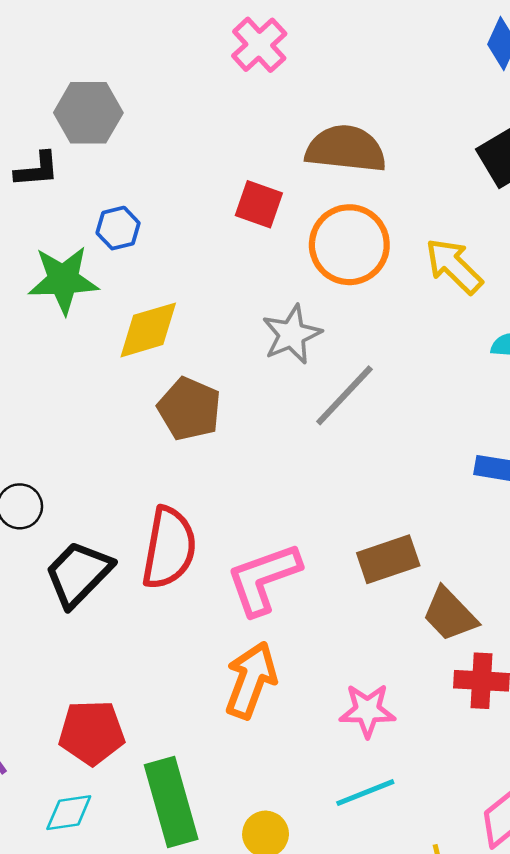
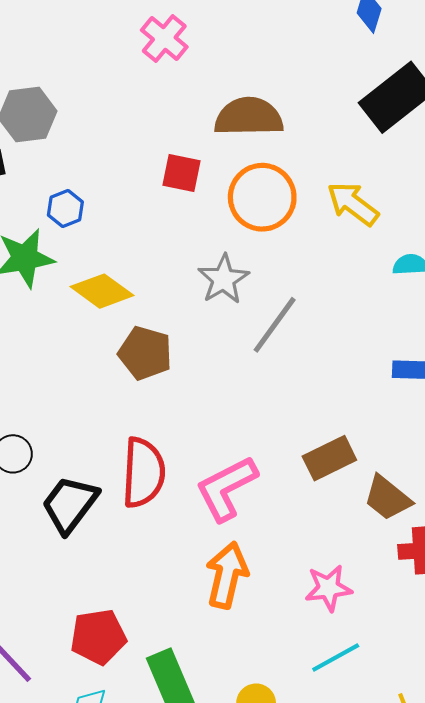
yellow diamond: (148, 330) -> (102, 291), turned 60

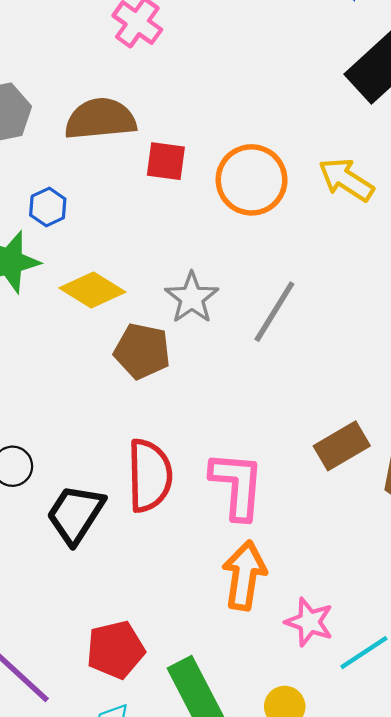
brown semicircle: (249, 117) -> (100, 119), moved
gray star: (223, 279) -> (192, 298), moved
pink L-shape: (226, 488) -> (237, 485), turned 126
pink star: (328, 588) -> (309, 622), moved, turned 30

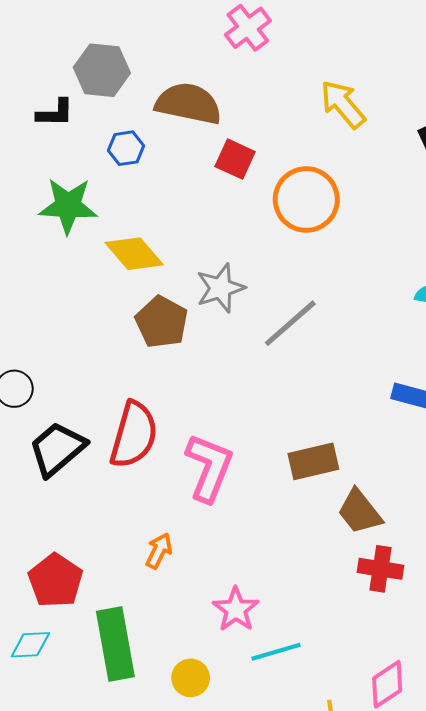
yellow arrow: (346, 180) -> (343, 104), moved
blue hexagon: (48, 207) -> (126, 148), moved
orange arrow: (244, 575) -> (159, 551), moved, size x0.6
red pentagon: (116, 650) -> (56, 581), turned 30

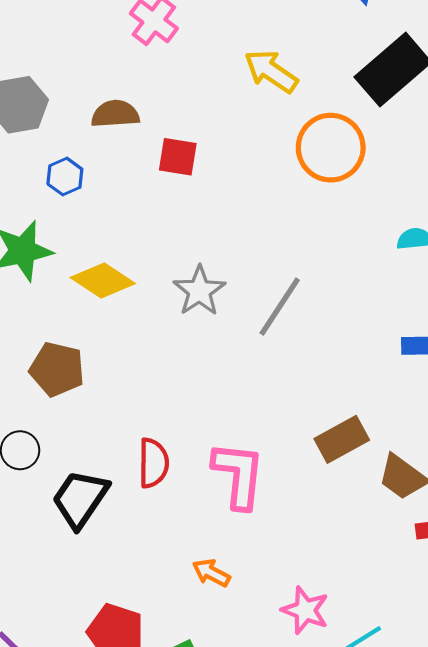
brown semicircle: (188, 104) -> (115, 114), size x0.7
orange circle: (306, 200) -> (331, 148), moved
brown pentagon: (162, 322) -> (57, 369), moved
red semicircle: (134, 435) -> (153, 463), size x0.7
orange arrow: (159, 551) -> (211, 573), turned -72

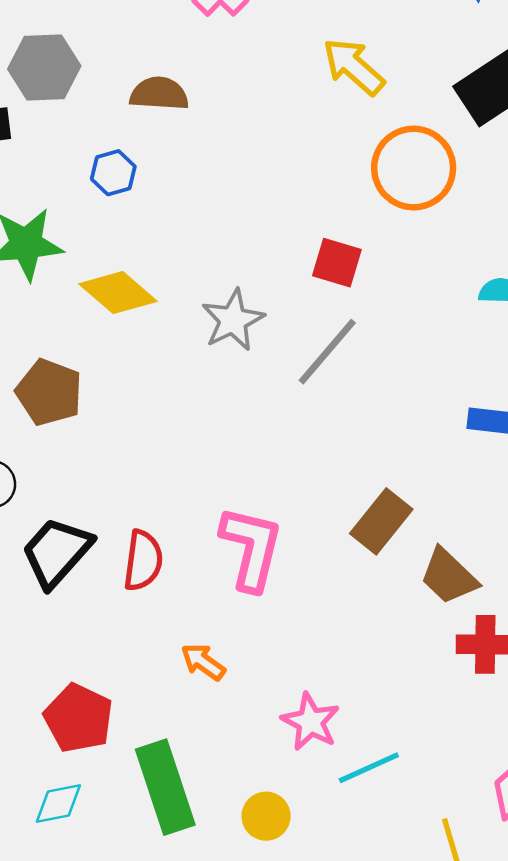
red square: (178, 157) -> (337, 263), moved
blue hexagon: (65, 177) -> (113, 173), moved
brown rectangle: (342, 439) -> (381, 521), turned -30
red semicircle: (153, 463) -> (143, 560), moved

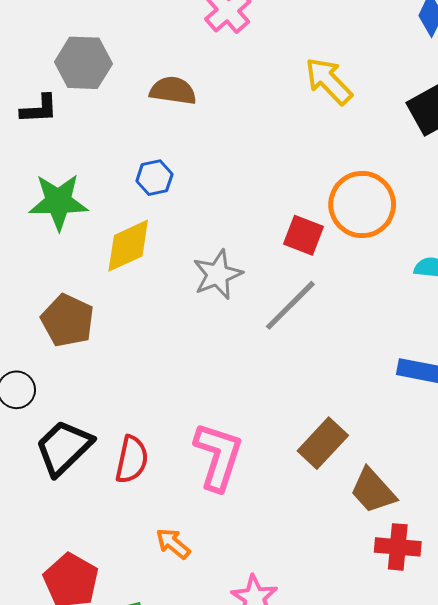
orange circle: (414, 168) -> (362, 204), moved
blue hexagon: (113, 173) -> (154, 178), moved
yellow diamond: (118, 293) -> (128, 246), turned -70

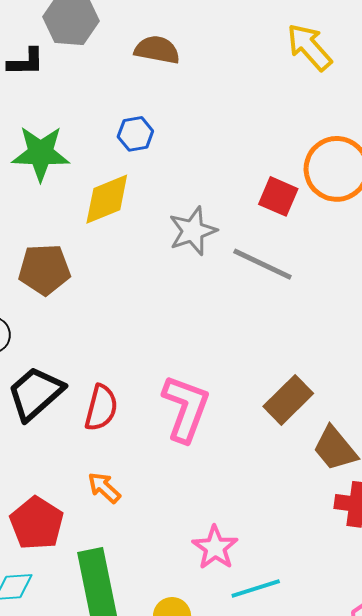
gray line: (290, 305) -> (262, 264), turned 68
brown pentagon: (67, 320) -> (44, 269), turned -30
orange arrow: (173, 544) -> (104, 488), moved

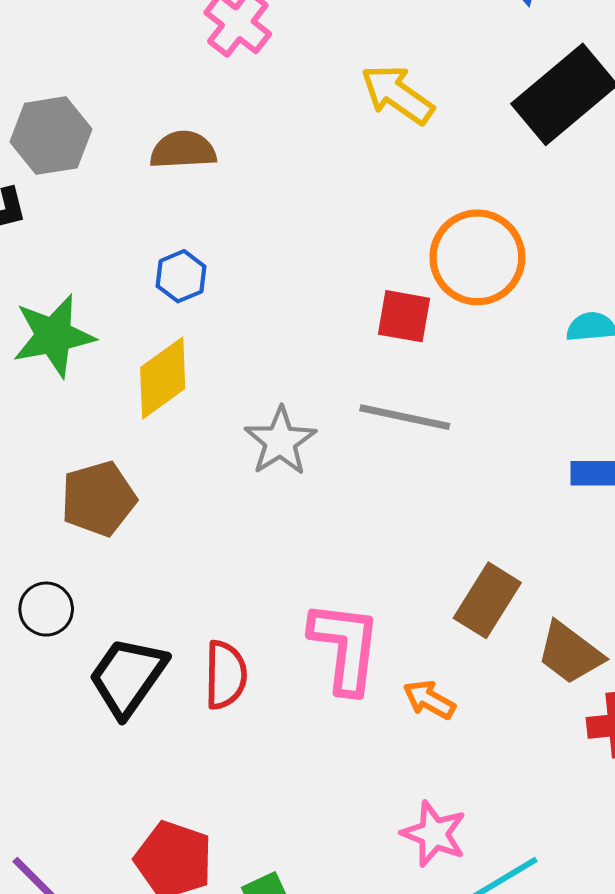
gray star: (193, 231) -> (280, 441), moved
orange arrow: (104, 488) -> (429, 700), moved

